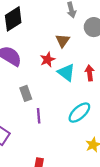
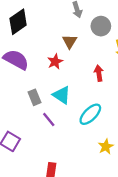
cyan triangle: (66, 72) -> (62, 95), moved
purple line: (39, 116) -> (49, 119), turned -32

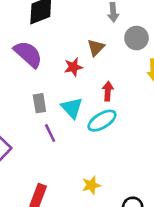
red arrow: (99, 73) -> (108, 91), moved
cyan ellipse: (90, 114) -> (102, 121), moved
yellow star: (106, 147) -> (91, 185), moved

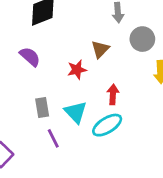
purple semicircle: (28, 54) -> (30, 57), size x0.7

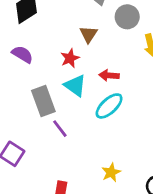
red arrow: (113, 94) -> (109, 75), turned -78
gray rectangle: (42, 107) -> (43, 101), size x1.5
cyan triangle: (76, 112) -> (75, 85), moved

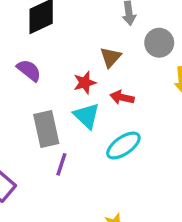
red arrow: (109, 75) -> (122, 97), moved
purple line: (60, 129) -> (61, 164), turned 48

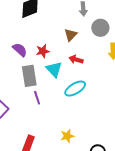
purple semicircle: (29, 70) -> (20, 50), moved
red star: (85, 83) -> (43, 51), moved
purple line: (61, 164) -> (37, 98), turned -40

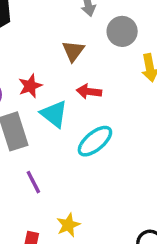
purple line: (37, 98) -> (33, 182), moved
yellow star: (67, 136) -> (68, 225), moved

